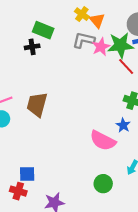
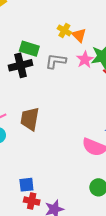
gray L-shape: (84, 40) -> (56, 61), moved
black cross: (32, 47) -> (20, 65), size x1.6
red cross: (18, 191) -> (32, 201), moved

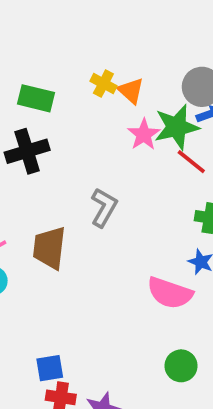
green rectangle: (29, 49) -> (36, 98), moved
gray L-shape: (56, 61) -> (104, 207), moved, turned 115

